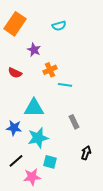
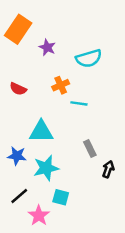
cyan semicircle: (59, 26) -> (89, 58), moved, size x1.5
purple star: (34, 50) -> (47, 47), moved
black arrow: (86, 153) -> (108, 169), moved
pink star: (32, 177) -> (39, 216), turned -30

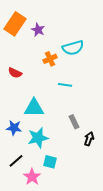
purple star: (47, 47) -> (38, 30), moved
orange cross: (61, 85) -> (50, 59), moved

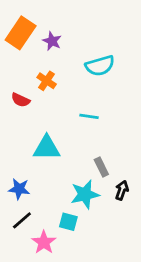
orange cross: (50, 59) -> (47, 81), moved, turned -32
blue star: (14, 128) -> (19, 189), moved
cyan star: (38, 138) -> (85, 194), moved

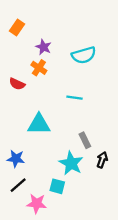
orange rectangle: (21, 33) -> (17, 28), size x0.6
purple star: (52, 41) -> (43, 47), moved
cyan star: (85, 194) -> (71, 163), turned -30
pink star: (44, 242) -> (37, 204), turned -30

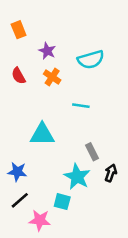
orange rectangle: (17, 28) -> (19, 30), turned -56
orange cross: (39, 68) -> (52, 77), moved
red semicircle: (17, 84) -> (19, 76), moved, turned 35

